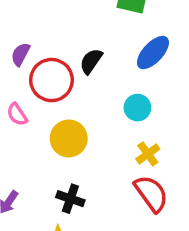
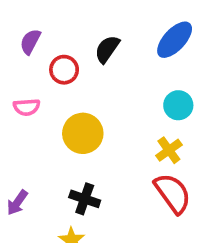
red circle: (52, 80) -> (64, 70), size x0.6
cyan circle: (137, 108) -> (178, 105), moved
pink semicircle: (17, 114) -> (27, 107), turned -60

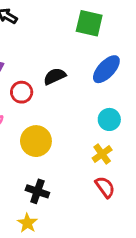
black semicircle: (107, 49) -> (55, 76), turned 30
red semicircle: (173, 193) -> (105, 187), size x0.7

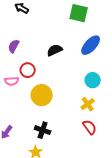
red circle: (22, 92) -> (28, 70), moved

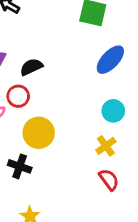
black semicircle: (55, 50) -> (31, 67), moved
black cross: (43, 130) -> (20, 166), moved

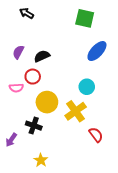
cyan circle: (113, 111) -> (87, 87), moved
yellow cross: (106, 146) -> (76, 111), moved, size x1.5

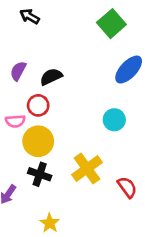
green square: (85, 18) -> (111, 24), turned 36
yellow circle: (47, 102) -> (38, 141), moved
yellow cross: (76, 111) -> (87, 169), moved

